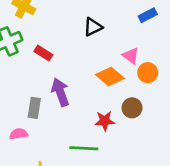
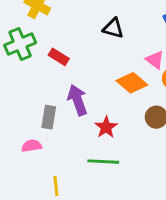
black triangle: (93, 27) -> (113, 28), turned 42
red star: (105, 121) -> (106, 127), moved, turned -30

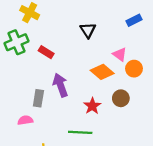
black triangle: (113, 28) -> (88, 30), turned 42
red star: (106, 127) -> (92, 106), moved

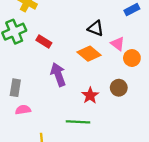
black triangle: (88, 30) -> (96, 28), moved, turned -35
orange diamond: (102, 72) -> (89, 54), moved
gray rectangle: (38, 98) -> (15, 88), moved

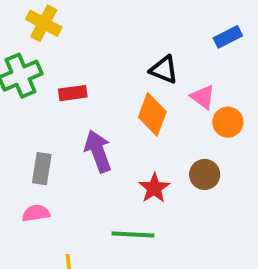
red rectangle: (44, 42) -> (73, 93), turned -40
orange diamond: (89, 54) -> (152, 114), turned 70
gray rectangle: (15, 88) -> (42, 169), moved

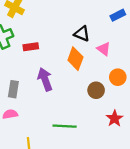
orange circle: (228, 122) -> (118, 77), moved
brown circle: (205, 174) -> (96, 90), moved
red star: (154, 188) -> (115, 118), moved

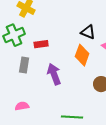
gray rectangle: (13, 89) -> (24, 65), moved

